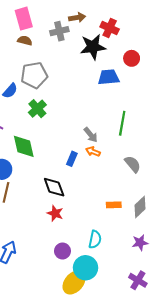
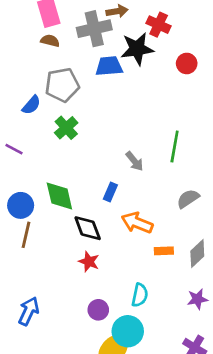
gray cross: (59, 31) -> (94, 29), size x1.4
blue trapezoid: (109, 77) -> (109, 66), moved
green diamond: (24, 146) -> (59, 196), moved
orange arrow: (93, 152) -> (137, 223), moved, size x1.6
gray semicircle: (133, 164) -> (188, 199), turned -84

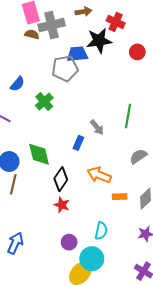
gray cross: (94, 29) -> (51, 25), moved
gray pentagon: (62, 85) -> (65, 68), moved
blue rectangle: (110, 192) -> (78, 143), moved
black diamond: (88, 228) -> (61, 179), turned 55

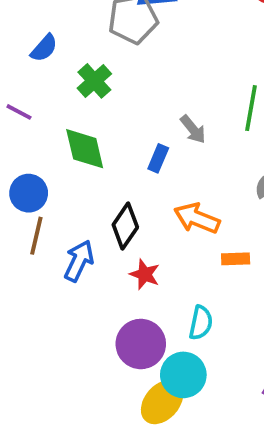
green diamond: (39, 154) -> (85, 149), moved
red star: (62, 205) -> (145, 274), moved
purple circle: (69, 242) -> (141, 344), size x1.6
blue arrow: (15, 243) -> (79, 261), moved

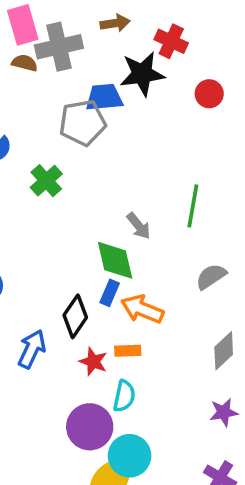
green diamond: (85, 149) -> (115, 260), moved
blue rectangle: (158, 158) -> (110, 293), moved
orange rectangle: (236, 259) -> (128, 351), moved
cyan semicircle: (201, 323) -> (124, 396), moved

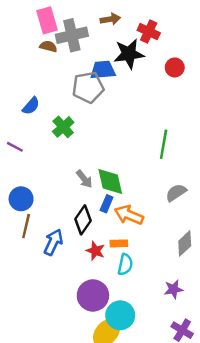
gray arrow: (139, 226) -> (84, 179), moved
cyan semicircle: (124, 396) -> (125, 265), moved
purple star: (224, 412) -> (173, 289), moved

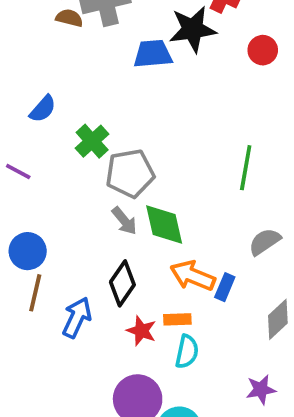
gray pentagon: (88, 87) -> (130, 173), moved
blue rectangle: (107, 204) -> (225, 287), moved

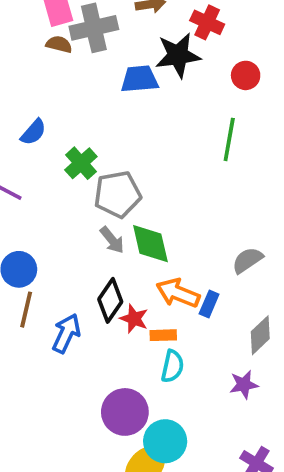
green line: (246, 168) -> (229, 139), moved
red star: (141, 331) -> (134, 319), moved
purple star: (261, 390) -> (244, 385), moved

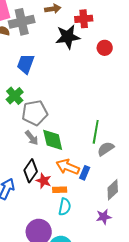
red cross: (207, 22) -> (84, 19), turned -30
blue trapezoid: (140, 79) -> (26, 64), moved, turned -65
green line: (229, 139) -> (96, 132), moved

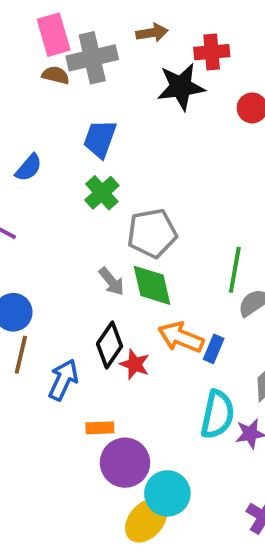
green cross: (15, 96) -> (102, 193), moved
gray pentagon: (35, 113) -> (152, 233), moved
orange rectangle: (60, 190) -> (100, 428), moved
cyan semicircle: (65, 207) -> (218, 414), moved, size x1.4

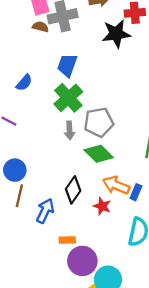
green cross: (102, 193) -> (68, 98), size x1.4
gray arrow: (111, 281) -> (70, 130), moved, turned 36
green diamond: (152, 285) -> (99, 154), turned -32
red star: (135, 364) -> (102, 206), moved

